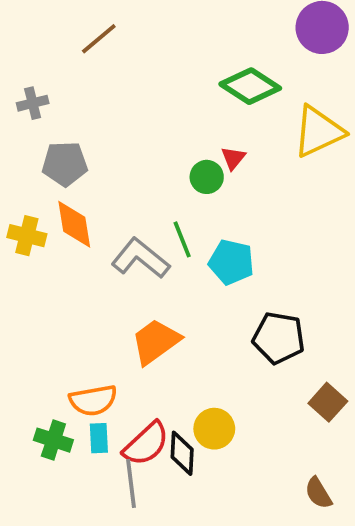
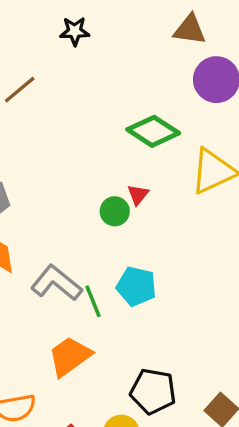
green line: (182, 239) -> (93, 301), moved
black pentagon: (279, 338) -> (153, 391), moved

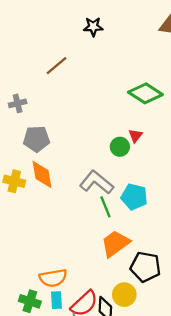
gray L-shape: (56, 283) -> (97, 182), moved
orange trapezoid: (70, 356) -> (115, 243), moved

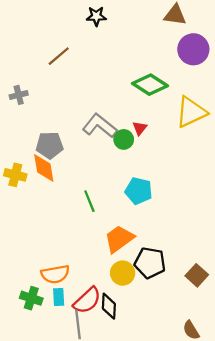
gray pentagon: (36, 139) -> (50, 145), moved
gray L-shape: (97, 182) -> (100, 126), moved
green line: (105, 207) -> (89, 201), moved
yellow circle: (124, 295) -> (123, 273), moved

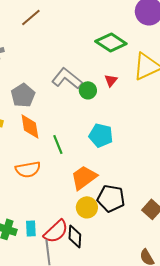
red triangle: (140, 128) -> (111, 80), moved
gray pentagon: (50, 145) -> (23, 95), turned -30
orange diamond: (44, 168) -> (30, 126), moved
orange semicircle: (55, 274) -> (28, 169), moved

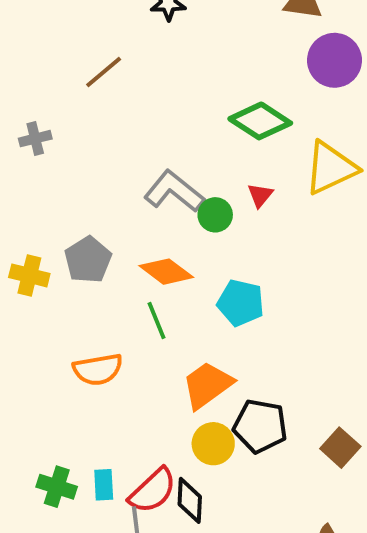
gray pentagon: (23, 95) -> (88, 260), moved
orange diamond: (30, 126) -> (166, 272), moved, turned -44

